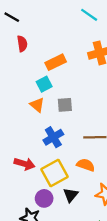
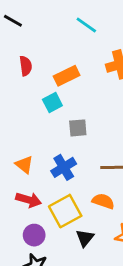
cyan line: (89, 15) -> (86, 25), moved
red semicircle: (22, 44) -> (26, 66), moved
orange triangle: (37, 105) -> (24, 165), moved
purple circle: (44, 198) -> (34, 235), moved

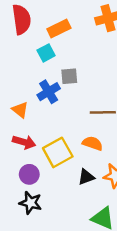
red semicircle: (26, 66) -> (21, 19), size x1.6
blue cross: (64, 167) -> (49, 92), moved
black triangle: (85, 238) -> (86, 177), moved, turned 30

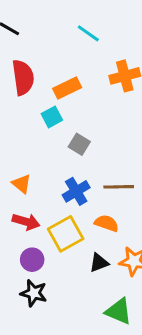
gray square: (69, 76) -> (79, 144), turned 36
blue cross: (49, 92) -> (76, 191), moved

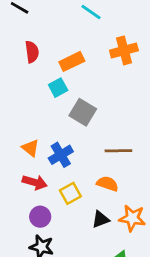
red semicircle: (23, 77) -> (32, 52), size x0.7
gray square: (79, 144) -> (83, 112), size x1.4
blue cross: (76, 191) -> (61, 155), moved
yellow square: (66, 234) -> (70, 193), size x0.7

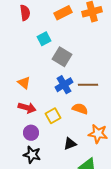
orange rectangle: (72, 61) -> (63, 13), moved
blue cross: (61, 155) -> (64, 85), moved
black triangle: (101, 219) -> (70, 144), moved

